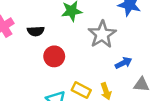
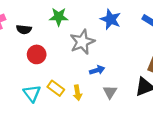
gray triangle: (142, 85) -> (110, 92), turned 48

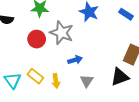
gray star: (82, 42) -> (62, 33), turned -30
red circle: (37, 54) -> (37, 39), moved

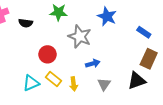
blue rectangle: (126, 14) -> (144, 32), moved
red circle: (37, 39) -> (48, 54), moved
cyan triangle: (13, 80) -> (31, 83), turned 42

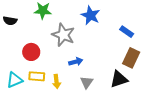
yellow rectangle: (54, 79) -> (37, 76), turned -35

